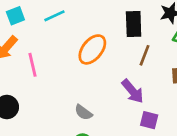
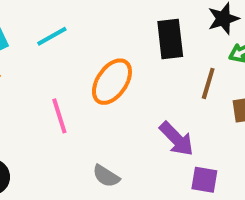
brown line: (145, 55) -> (208, 83), moved
pink line: (33, 65) -> (59, 116), moved

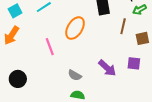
purple arrow: (177, 139) -> (107, 68), moved
purple square: (204, 180) -> (134, 63), moved

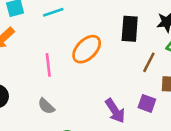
purple square: (134, 63) -> (147, 103), moved
gray semicircle: (75, 75) -> (46, 106), moved

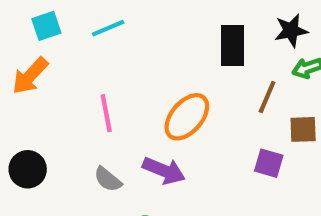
orange ellipse: (87, 49) -> (187, 117), moved
purple arrow: (115, 111) -> (164, 171), moved, turned -30

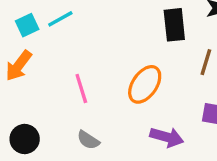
cyan line: (108, 28) -> (60, 19), moved
purple arrow: (164, 171) -> (167, 137), moved

